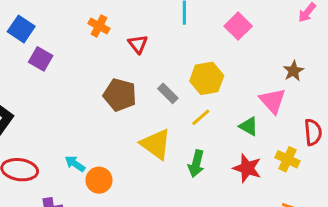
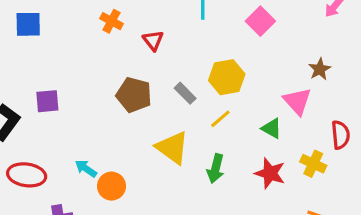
blue square: (21, 29) -> (28, 24), turned -35
purple square: (41, 59) -> (47, 101), moved, turned -35

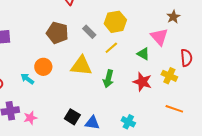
yellow triangle: (172, 148) -> (81, 66), turned -30
orange circle: (111, 186) -> (43, 67), moved

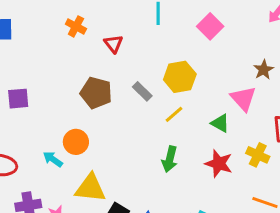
yellow triangle: (81, 66) -> (90, 188), moved

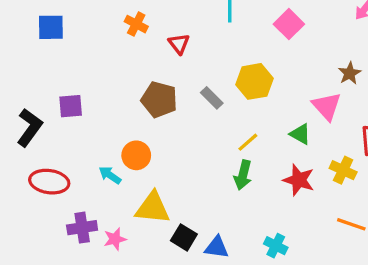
yellow line: (174, 114) -> (248, 142), moved

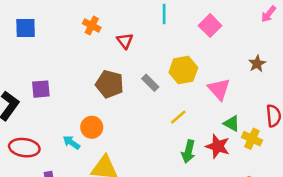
pink triangle: (327, 106) -> (219, 89), moved
green triangle: (300, 134) -> (232, 123), moved
green arrow: (243, 175) -> (188, 151), moved

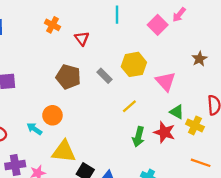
pink arrow: (269, 14) -> (179, 15), moved

